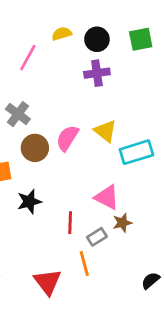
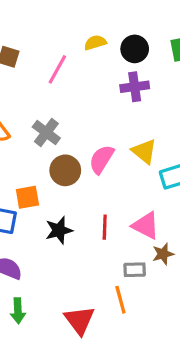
red line: (70, 223) -> (105, 227), moved
gray rectangle: (97, 237) -> (135, 270), turned 30

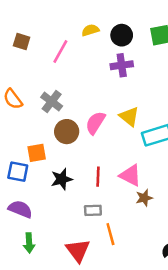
gray rectangle: (135, 270) -> (93, 210), moved

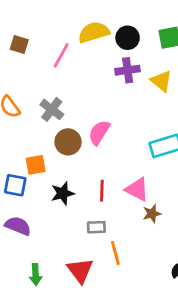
yellow semicircle: (90, 30) -> (94, 32), size x1.6
yellow triangle: (129, 117) -> (161, 81), moved
green arrow: (29, 243) -> (36, 275), moved

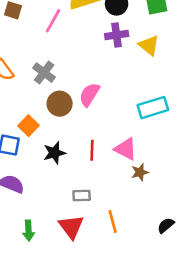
orange square: (36, 165) -> (28, 126), turned -36
gray rectangle: (96, 227) -> (82, 196), moved
orange line: (115, 253) -> (113, 221), moved

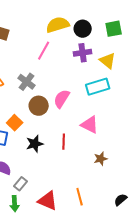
pink line: (53, 21) -> (44, 51), moved
cyan rectangle: (153, 108) -> (98, 87), moved
pink triangle: (126, 149) -> (90, 125), moved
gray rectangle: (82, 196) -> (21, 184), moved, turned -48
red triangle: (71, 227) -> (48, 201), turned -30

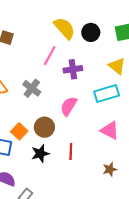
yellow semicircle: (58, 25) -> (64, 28), turned 65
purple cross: (83, 53) -> (73, 69), moved
brown circle: (39, 106) -> (44, 127), moved
pink triangle: (90, 125) -> (110, 130), moved

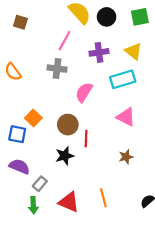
purple cross: (73, 69) -> (99, 52), moved
gray cross: (32, 88) -> (57, 69), moved, turned -30
brown circle: (44, 127) -> (68, 125), moved
black star: (40, 154) -> (65, 156), moved

